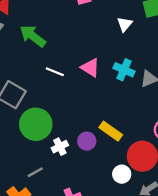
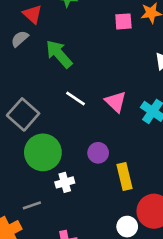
yellow rectangle: (111, 131) -> (124, 176), turned 30
purple circle: (87, 141) -> (98, 153), moved

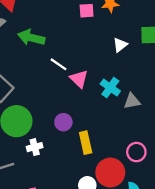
green arrow: (59, 54) -> (31, 38), turned -35
white line: (76, 98) -> (59, 64), moved

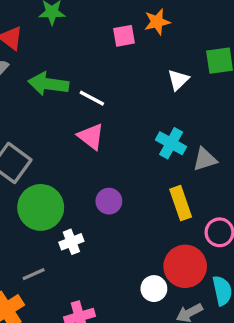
white line: (59, 64) -> (92, 98), moved
pink triangle: (79, 79) -> (91, 136), moved
yellow rectangle: (86, 143) -> (181, 203), moved

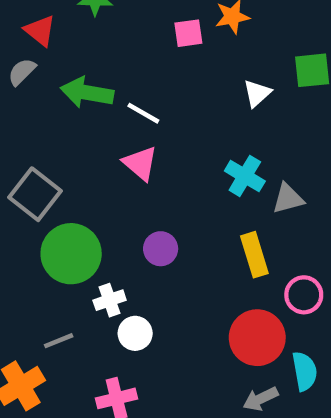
white circle: (154, 289) -> (135, 333), moved

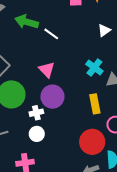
pink triangle: (140, 163) -> (47, 70), moved
purple circle: (161, 249) -> (52, 97), size x1.5
white cross: (110, 300) -> (36, 113), moved

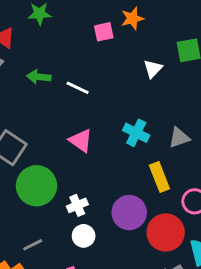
green arrow: (27, 22) -> (39, 77), size x0.7
cyan cross: (94, 68) -> (136, 133), moved
purple circle: (52, 97) -> (129, 213), moved

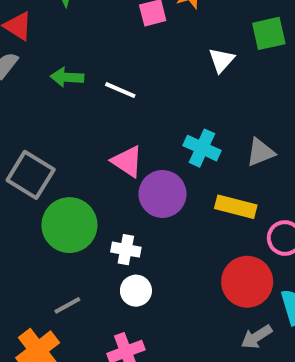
yellow rectangle: (159, 177) -> (236, 207), turned -52
white cross: (77, 205) -> (126, 250), turned 36
purple circle: (129, 213) -> (162, 194), moved

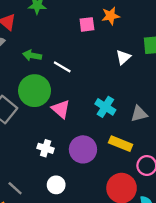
purple circle: (162, 194) -> (83, 149), moved
green circle: (69, 225) -> (35, 91), moved
white cross: (126, 250) -> (46, 148), moved
gray line: (67, 305) -> (15, 188), turned 63

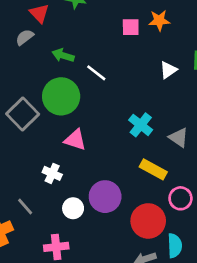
pink triangle: (61, 109) -> (75, 140), moved, turned -30
gray triangle: (139, 114) -> (179, 138), turned 42
white cross: (46, 148) -> (52, 173), moved
purple circle: (83, 149) -> (105, 197), moved

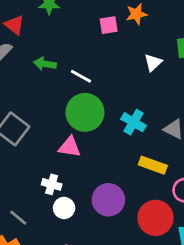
green circle: (61, 96) -> (85, 112), moved
gray line: (25, 206) -> (18, 218), moved
white circle: (73, 208) -> (64, 208), moved

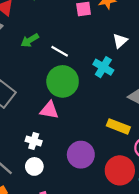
green arrow: (45, 64) -> (30, 40), turned -42
cyan cross: (133, 122) -> (103, 67), moved
white circle: (64, 208) -> (34, 166), moved

